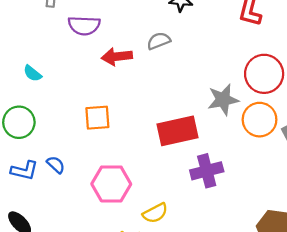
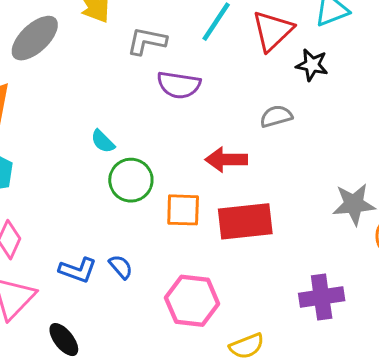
red arrow: (117, 57) -> (226, 160), moved
green circle: (19, 122) -> (131, 180), moved
red rectangle: (178, 131) -> (245, 221), moved

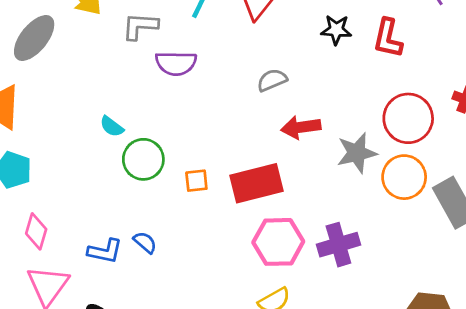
black star: (312, 65) -> (336, 30), moved
red arrow: (226, 160) -> (301, 127), moved
orange square: (183, 210) -> (196, 181), size x0.7
pink hexagon: (192, 301) -> (278, 242), moved

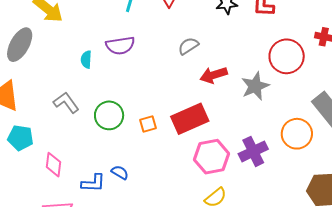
gray L-shape: (140, 26) -> (66, 103), moved, turned 60
cyan semicircle: (112, 127) -> (86, 60), moved, turned 66
orange circle: (404, 177) -> (297, 134), moved
pink diamond: (36, 231) -> (54, 165), moved

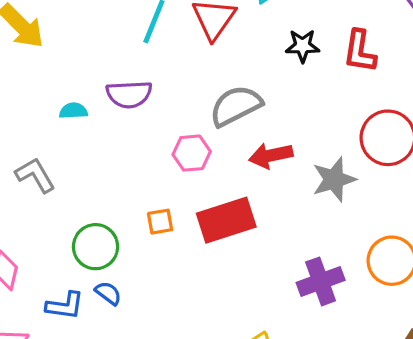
gray semicircle: (188, 46) -> (236, 106), size x1.6
cyan semicircle: (86, 60) -> (73, 111), turned 78
green circle: (109, 115) -> (96, 247), moved
pink hexagon: (212, 157) -> (192, 153), moved, size x0.7

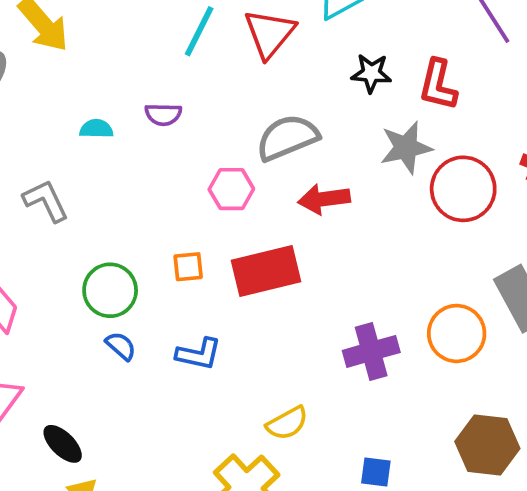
purple semicircle: (129, 94) -> (163, 114), size x0.7
gray star: (334, 179) -> (406, 148), moved
blue L-shape: (65, 306) -> (199, 354), moved

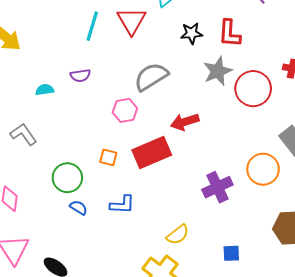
red arrow: (324, 199) -> (185, 122), moved
orange square: (188, 267) -> (108, 157), turned 30

